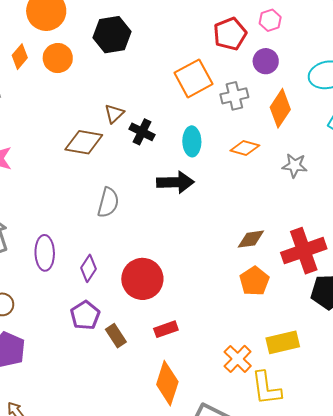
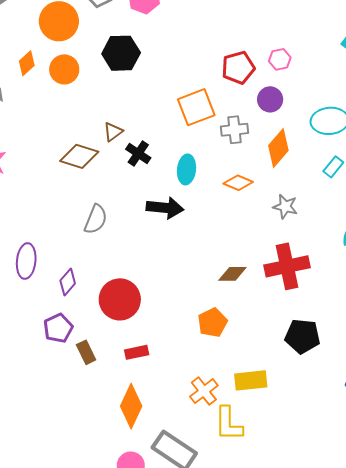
red cross: (304, 251) -> (287, 266), moved
orange pentagon: (254, 281) -> (212, 323), moved

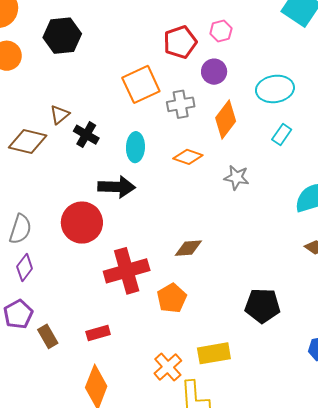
gray semicircle: (96, 219) -> (20, 229), moved
red cross: (287, 266) -> (127, 271), moved
red circle: (120, 299) -> (82, 223), moved

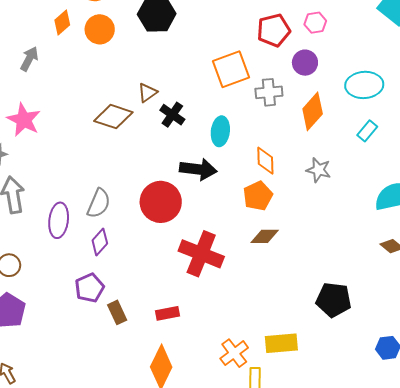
orange diamond: (188, 157) -> (265, 161), moved, turned 64
red cross: (127, 271) -> (201, 254), turned 33
orange pentagon: (172, 298) -> (258, 196), moved

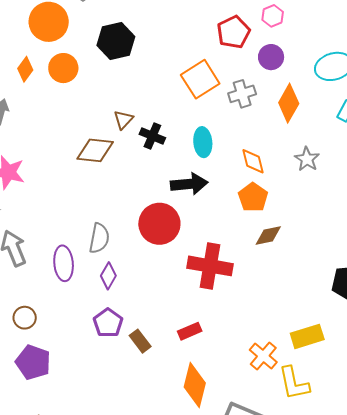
gray star: (319, 170) -> (307, 159), turned 30

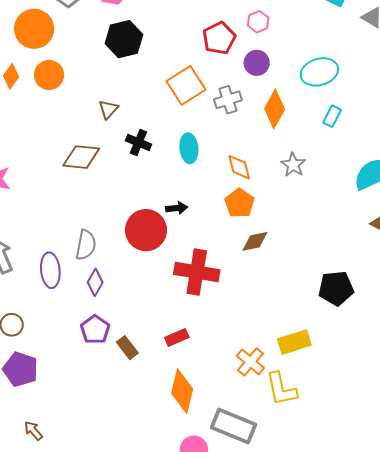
black hexagon: (116, 41) -> (124, 39), moved
brown triangle: (123, 120) -> (108, 109), moved
black arrow: (189, 184) -> (177, 208), moved, size x0.6

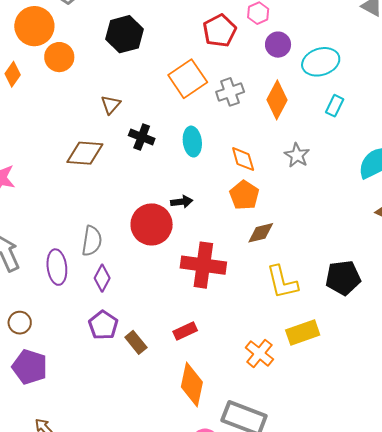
purple circle: (257, 63) -> (278, 45), moved
orange circle: (49, 75) -> (59, 57), moved
yellow L-shape: (281, 389) -> (282, 282), moved

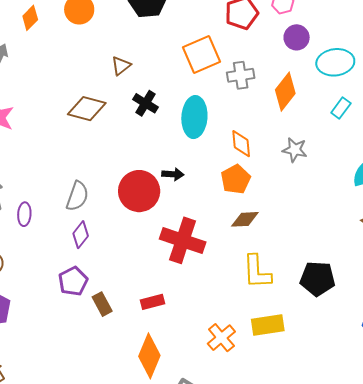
cyan ellipse: (192, 142) -> (194, 117), size x1.4
gray star: (297, 155) -> (295, 150), turned -30
purple ellipse: (57, 267) -> (24, 214), moved, size x0.7

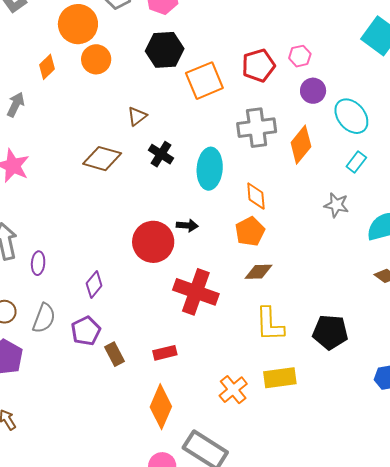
orange square: (201, 54) -> (204, 81), moved
cyan ellipse: (335, 62) -> (351, 116), turned 57
gray cross: (241, 75) -> (257, 128), size x1.4
gray star: (295, 150) -> (336, 205), moved
gray semicircle: (77, 196) -> (44, 318), moved

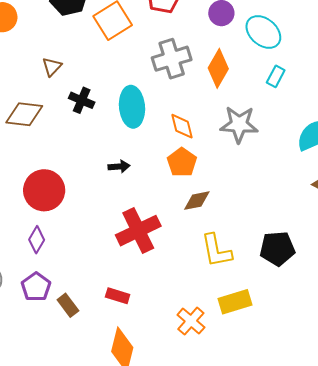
gray star: (336, 205) -> (239, 124), moved, size x1.5
red circle: (153, 242) -> (44, 190), moved
red cross: (196, 292) -> (138, 231), turned -36
red rectangle: (165, 353) -> (118, 296), turned 40

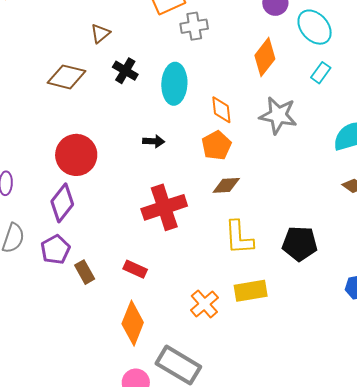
gray cross: (172, 59) -> (194, 26), moved, size x0.7
purple diamond: (37, 240) -> (62, 203), size x1.4

